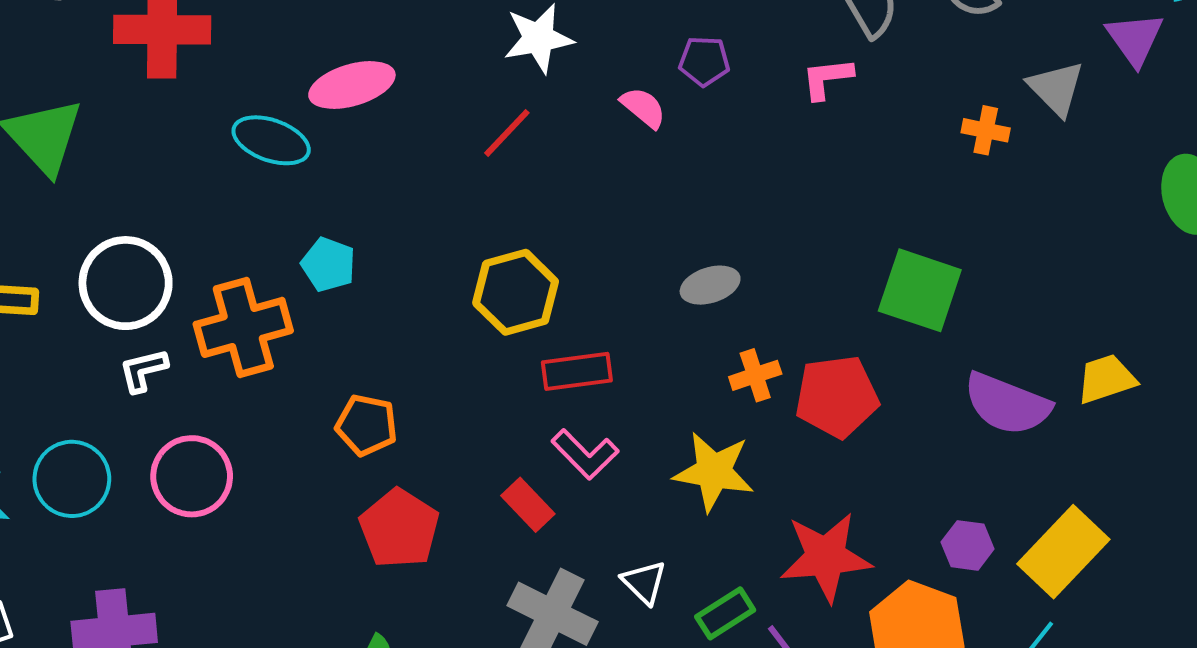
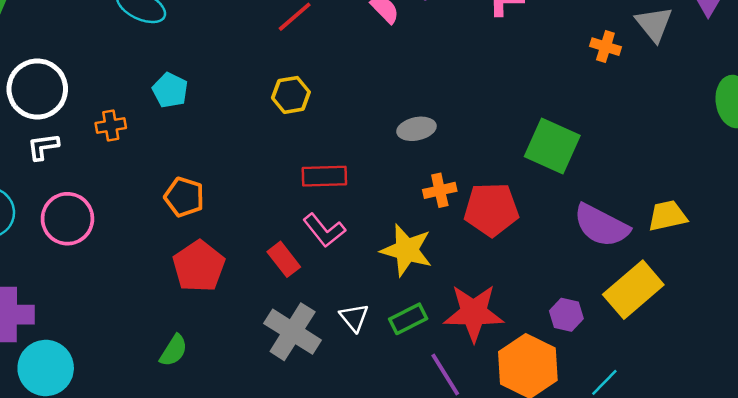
yellow hexagon: (516, 292) -> (291, 95), moved, size x0.7
orange cross: (243, 327) -> (111, 126), size x0.5
yellow rectangle: (1063, 552) -> (633, 290), moved
green rectangle: (725, 613) -> (408, 319), moved

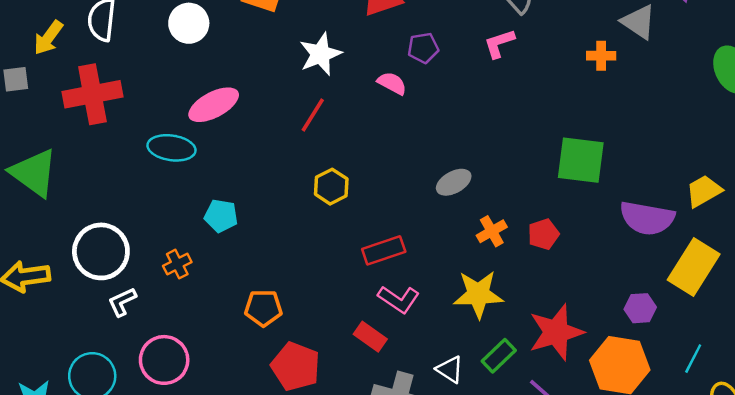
red pentagon: (491, 209) -> (543, 234), size x0.6

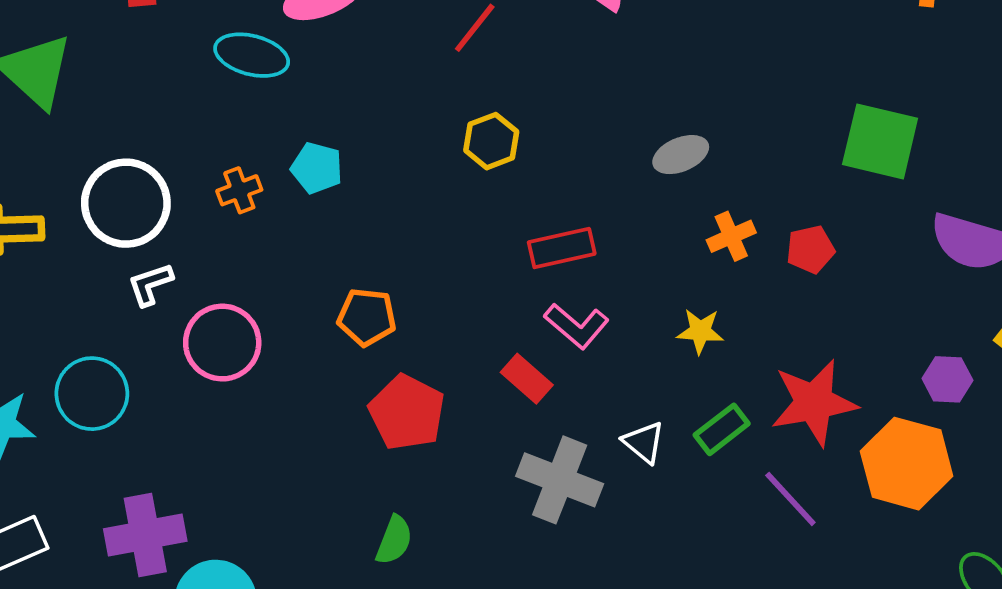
orange cross: (177, 264) -> (239, 190), moved
yellow star: (478, 294) -> (700, 331), size x0.6
pink circle: (164, 360) -> (222, 343), moved

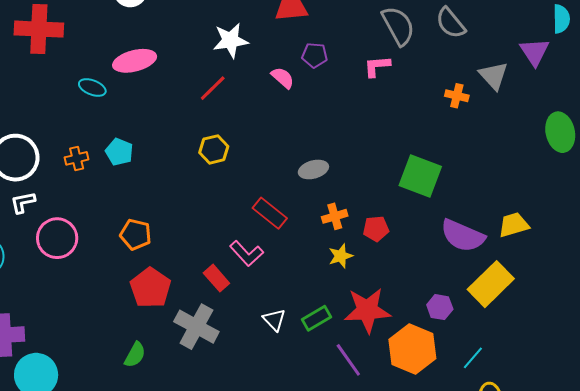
cyan ellipse: (252, 55) -> (92, 87), size x0.7
red rectangle: (562, 248) -> (270, 213), moved, turned 44
yellow star: (700, 331) -> (341, 256), moved, turned -30
gray cross: (560, 480) -> (196, 327), moved

